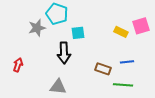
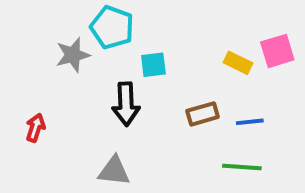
brown rectangle: (103, 69) -> (203, 114), moved, turned -35

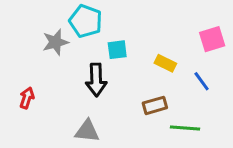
yellow rectangle: (238, 63) -> (165, 63), moved
brown rectangle: (203, 114) -> (155, 105), moved
blue line: (250, 122) -> (202, 81), moved, turned 60

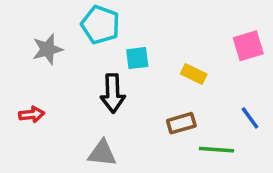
gray star: (55, 42) -> (48, 49), moved
blue line: (202, 81) -> (250, 118), moved
red arrow: (27, 98) -> (32, 114), turned 65

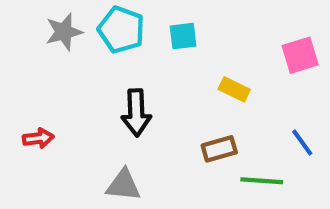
gray star: (48, 49) -> (64, 32), moved
cyan square: (137, 58) -> (183, 36), moved

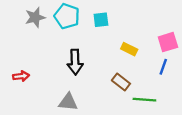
pink square: (300, 55) -> (168, 42), moved
blue line: (302, 143) -> (163, 67), moved, turned 56
brown rectangle: (219, 149) -> (121, 82), turned 54

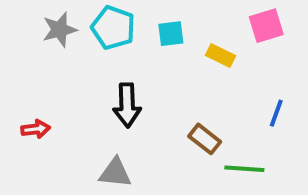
pink square: (168, 42) -> (266, 26), moved
yellow rectangle: (129, 49) -> (221, 55), moved

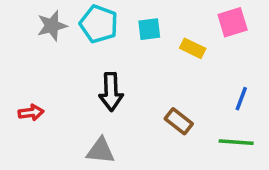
green line: (244, 169) -> (236, 142), moved

